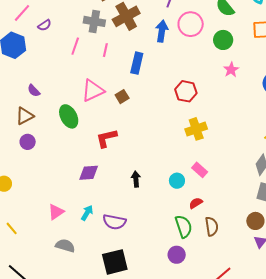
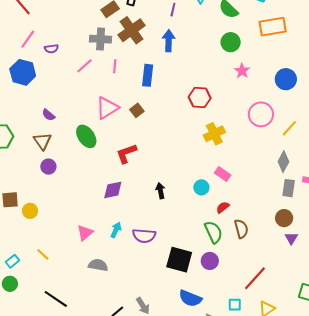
pink circle: (191, 24) -> (261, 114), moved
purple semicircle: (44, 25) -> (51, 49), turned 32
pink line: (75, 46) -> (84, 66), turned 36
brown triangle: (25, 116) -> (42, 141), turned -30
black square: (115, 262) -> (179, 260), moved, turned 36

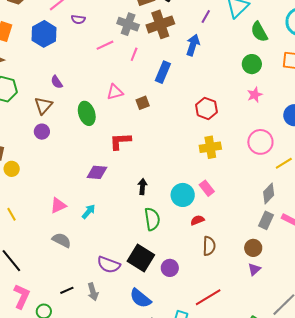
pink triangle: (107, 108) -> (115, 92), size x0.7
cyan circle: (201, 187) -> (183, 195), size x1.5
green semicircle: (213, 232) -> (152, 219), moved
purple semicircle: (144, 236) -> (109, 265), moved

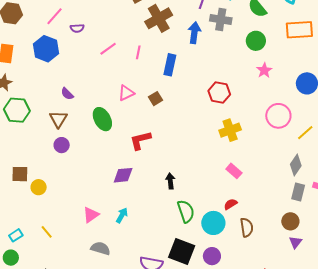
gray cross: (128, 24) -> (221, 19), moved
cyan circle: (183, 195) -> (213, 223), moved

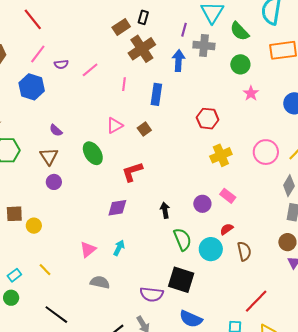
pink line: (108, 49) -> (90, 70), moved
pink circle: (278, 116) -> (266, 152), moved
purple circle: (212, 256) -> (202, 204), moved

